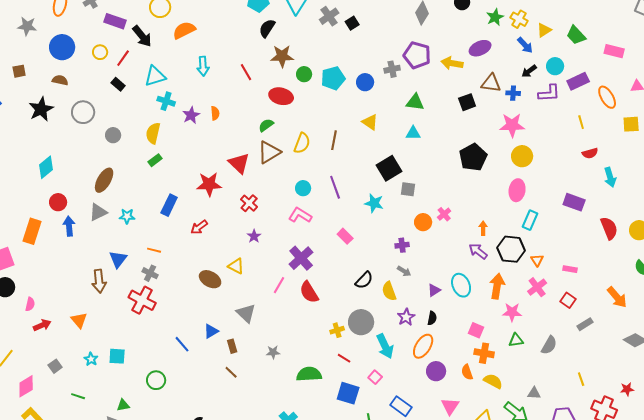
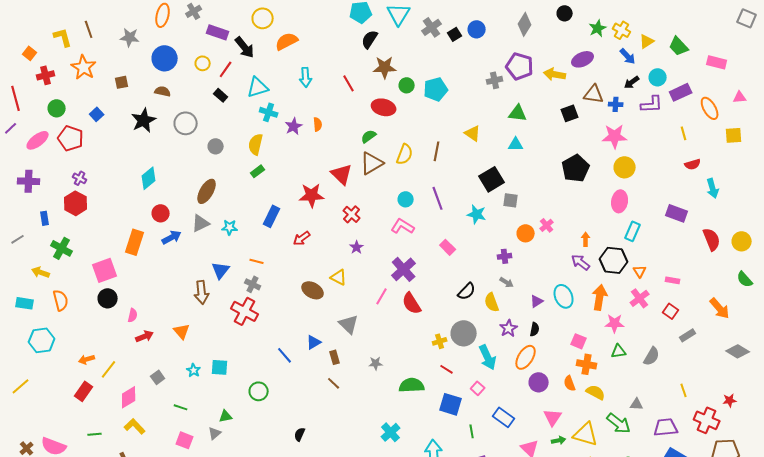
blue circle: (365, 82) -> (477, 29), moved
blue arrow: (69, 226) -> (172, 237), turned 66

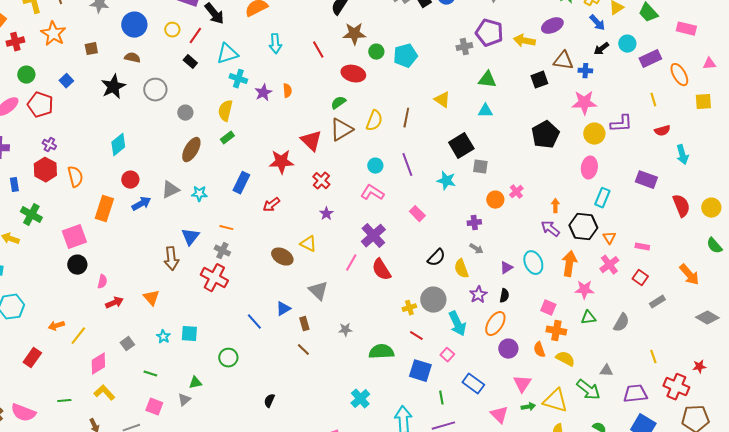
purple L-shape: (652, 104) -> (621, 124), moved
brown ellipse: (207, 191) -> (191, 150), moved
orange semicircle: (61, 300) -> (75, 177), moved
red rectangle: (84, 391) -> (32, 358), moved

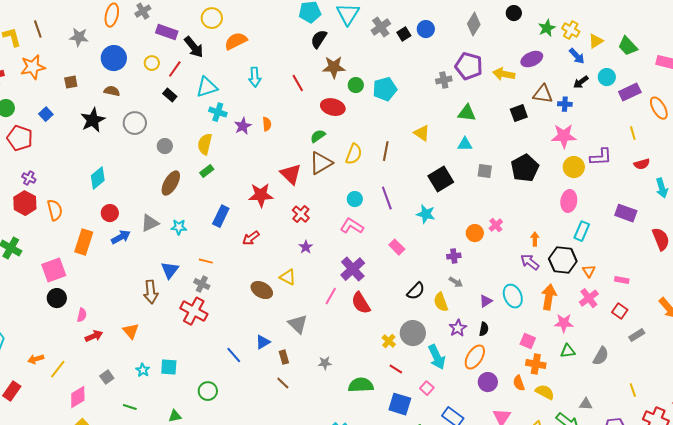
orange star: (53, 34) -> (33, 67), turned 30
gray square: (480, 167) -> (485, 171), moved
yellow cross: (409, 308) -> (389, 341), turned -32

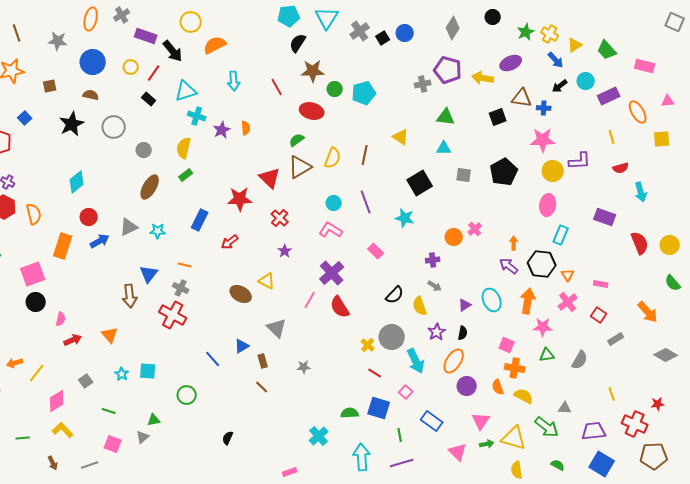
green semicircle: (361, 385) -> (350, 413), moved, size x0.7

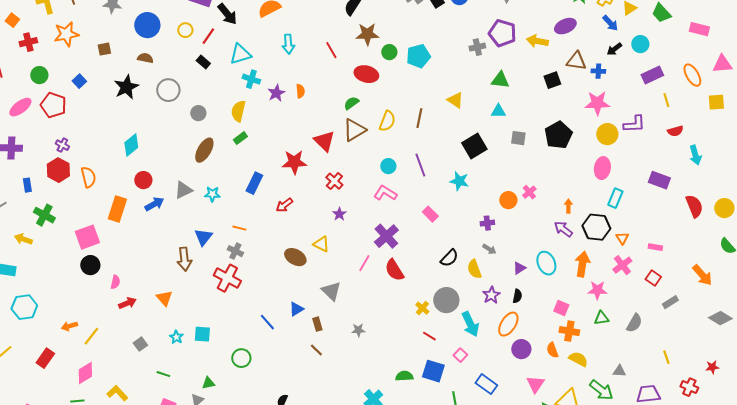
purple rectangle: (609, 96) -> (652, 75), moved
pink triangle: (668, 101) -> (722, 64), size x1.5
pink diamond: (57, 401) -> (85, 373), moved
red cross: (635, 424) -> (689, 387), size x0.7

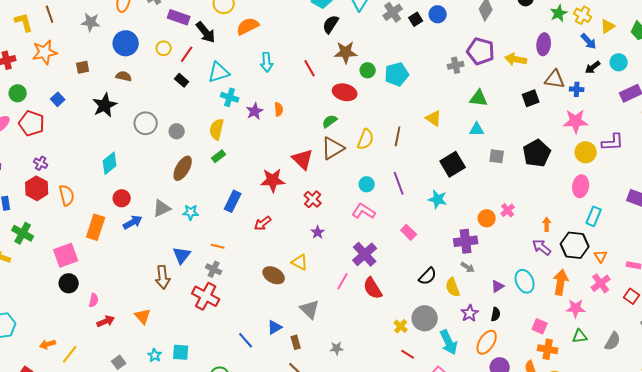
purple ellipse: (565, 26) -> (544, 44), turned -60
gray circle: (168, 90) -> (146, 123), moved
purple cross: (487, 223) -> (466, 241), size x1.6

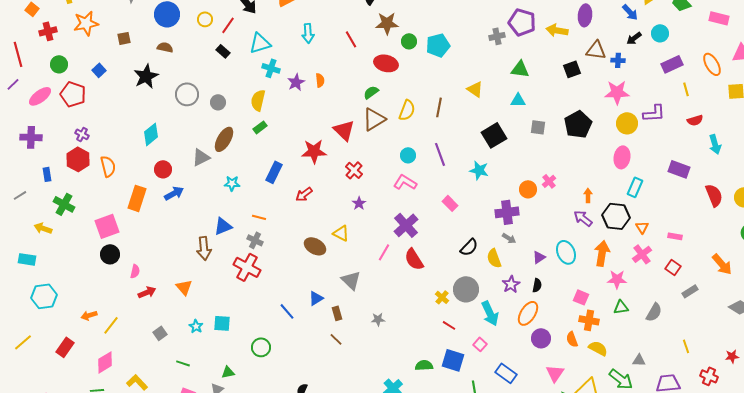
gray triangle: (162, 208) -> (201, 157), moved
blue triangle: (182, 255) -> (223, 226), turned 30

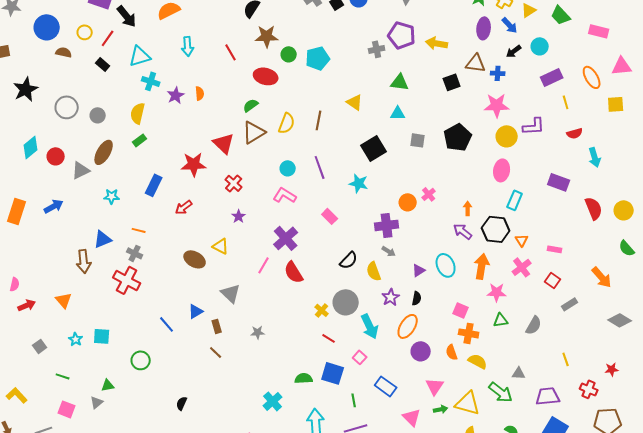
purple ellipse: (585, 15) -> (484, 28), moved
brown semicircle: (165, 47) -> (64, 52), moved
red circle: (163, 169) -> (56, 156), moved

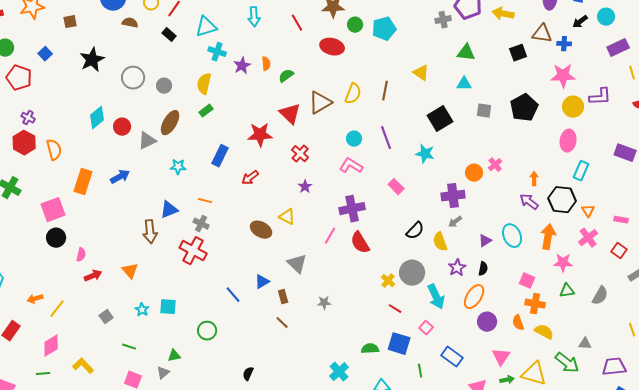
green semicircle: (251, 105) -> (286, 76), moved
purple cross: (286, 238) -> (352, 209), turned 30
gray arrow: (389, 251) -> (455, 222), turned 112

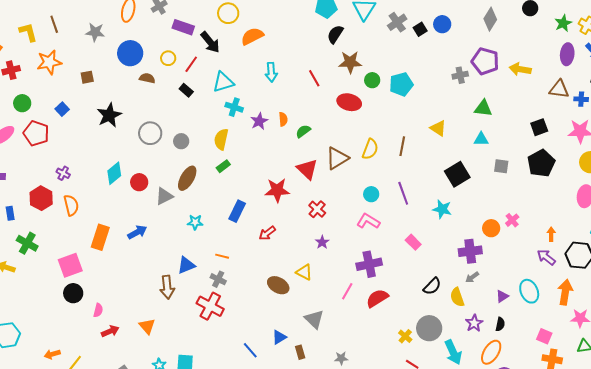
black square: (518, 53) -> (539, 127), moved
purple cross: (28, 118) -> (63, 173), moved
red semicircle: (360, 243) -> (377, 298), turned 90

